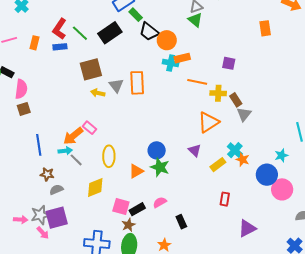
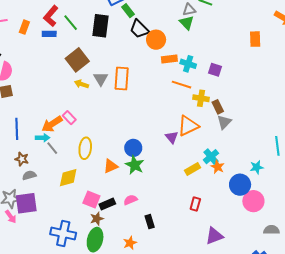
black rectangle: (110, 33) -> (100, 26), turned -55
cyan cross: (171, 63) -> (188, 64), moved
brown square: (91, 69) -> (77, 60), turned -30
purple triangle: (195, 150) -> (172, 137), moved

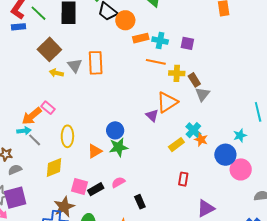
green star: (135, 165) -> (118, 147), turned -30
brown star: (97, 219) -> (64, 207), moved, size x1.5

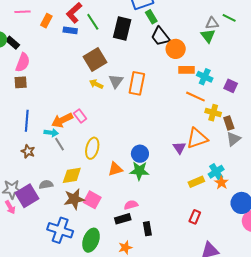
gray semicircle: (15, 170) -> (46, 185), moved
black rectangle: (96, 189) -> (123, 219), moved
purple square: (15, 198) -> (27, 196), turned -30
brown star: (64, 207) -> (74, 199), moved

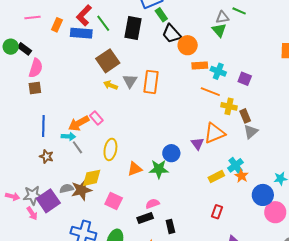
blue rectangle: (70, 30) -> (81, 33), size x1.5
blue circle: (140, 154) -> (171, 153), moved
brown star: (74, 199) -> (81, 190), moved

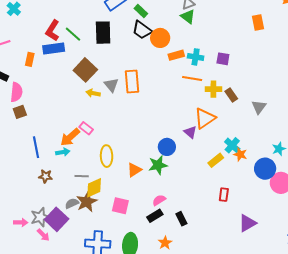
green rectangle: (161, 15) -> (141, 11), moved
orange rectangle: (57, 25) -> (30, 59), moved
gray triangle: (251, 132) -> (259, 107), moved
gray line: (77, 147) -> (82, 176), moved, turned -40

